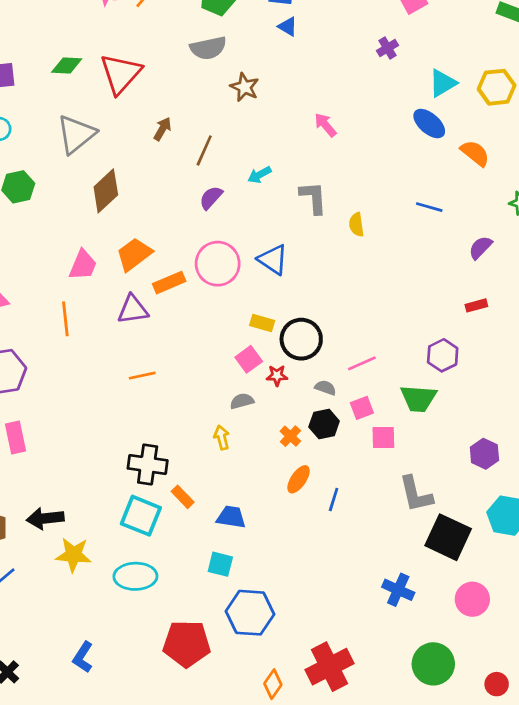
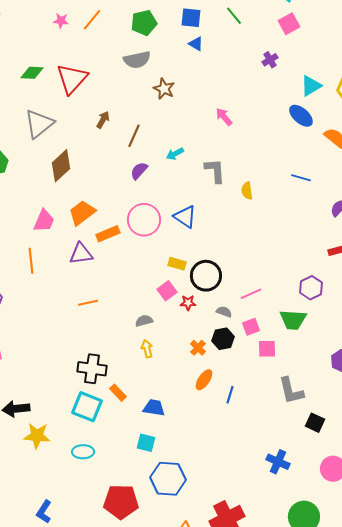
gray semicircle: (242, 401) -> (144, 321), moved
black square: (448, 537) -> (315, 423), size x0.6
cyan ellipse: (135, 576) -> (83, 452), size x0.7

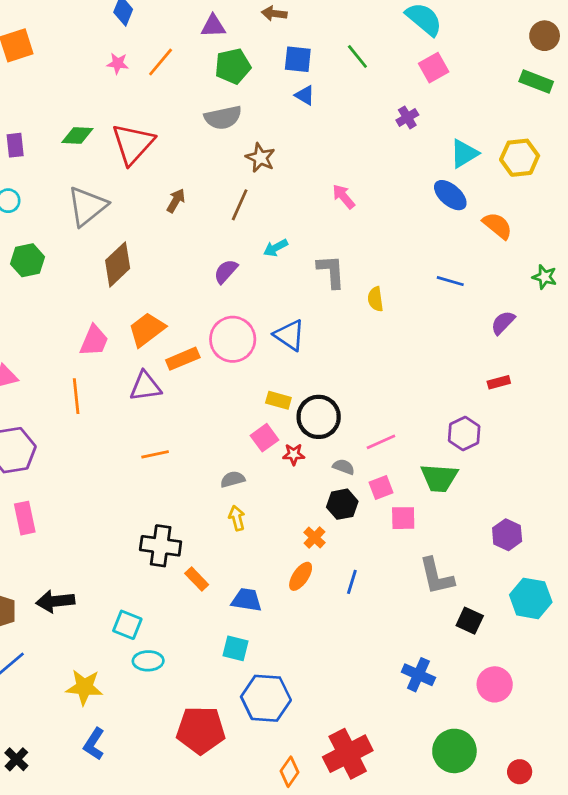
brown line: (134, 136) -> (240, 205), moved
orange cross: (198, 348) -> (314, 537), moved
orange ellipse: (204, 380) -> (301, 576), moved
cyan square: (87, 407) -> (127, 625), moved, size x0.7
yellow star: (37, 436) -> (84, 687), moved

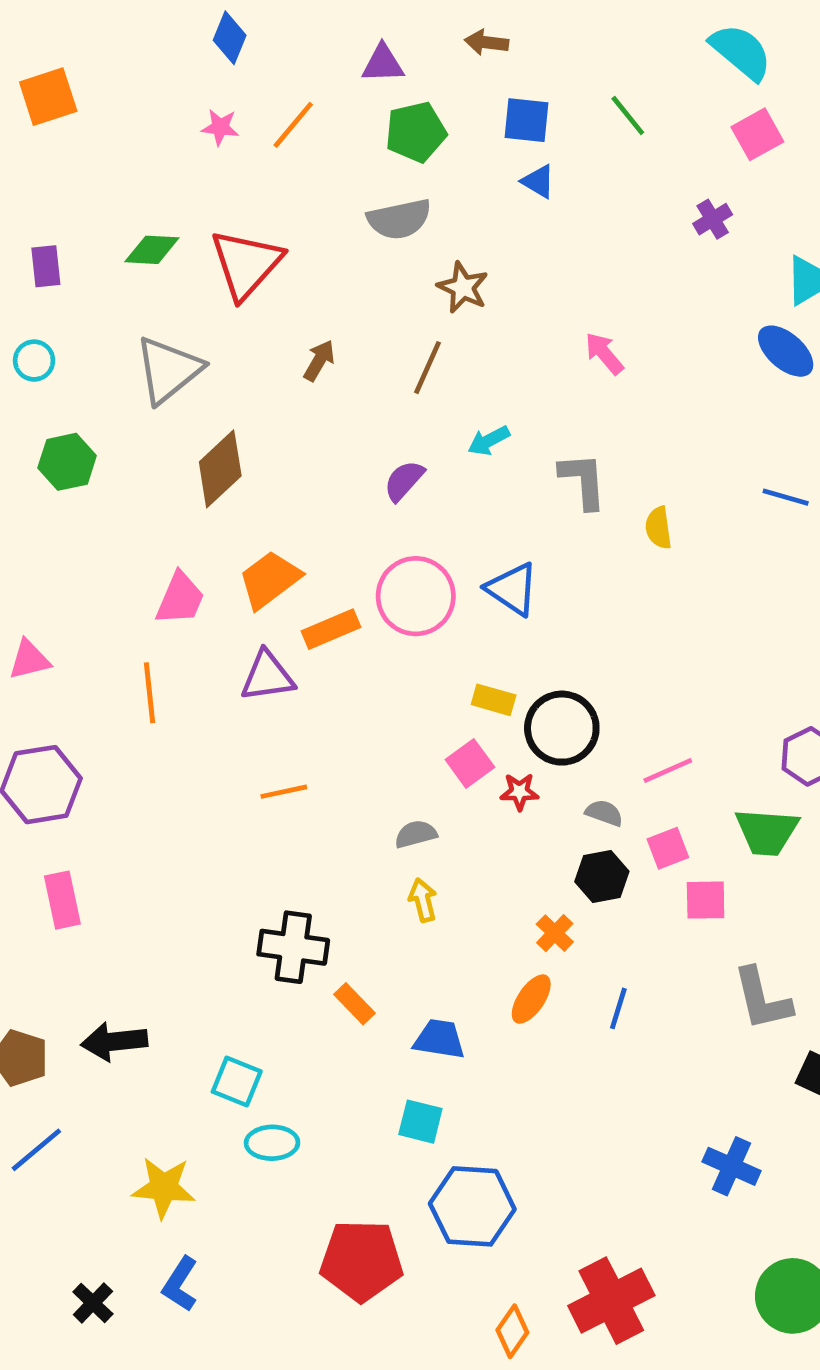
black cross: (16, 759) -> (93, 1303), moved

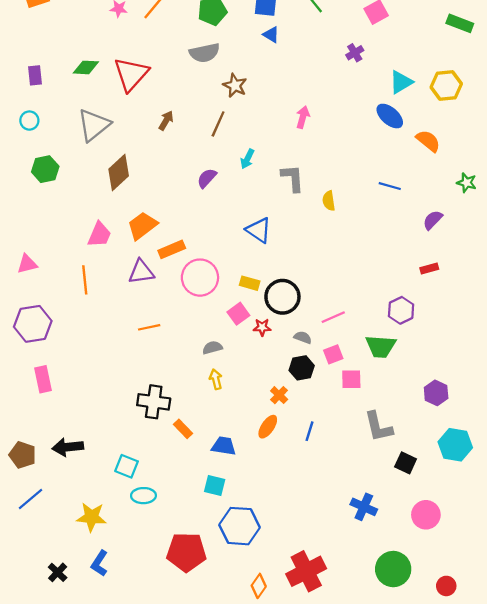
pink arrow: (604, 353) -> (303, 117), turned 55
cyan arrow: (489, 441) -> (247, 159), turned -36
pink circle: (416, 596) -> (200, 278), moved

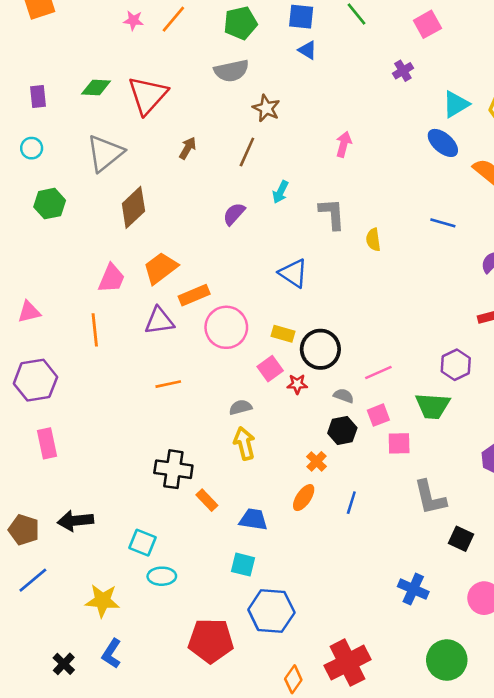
yellow arrow: (216, 379) -> (244, 443), size x1.4

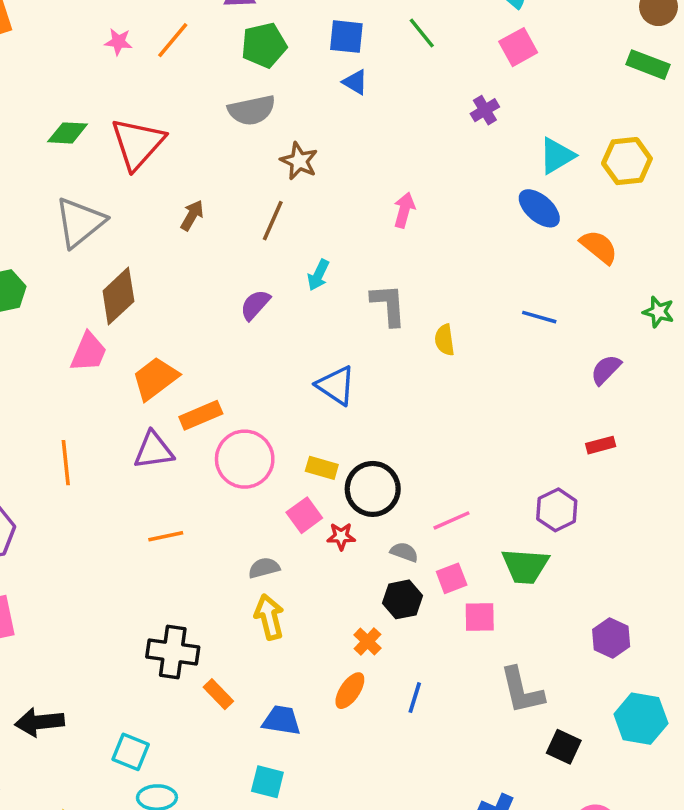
pink trapezoid: (112, 278) -> (89, 352), moved

